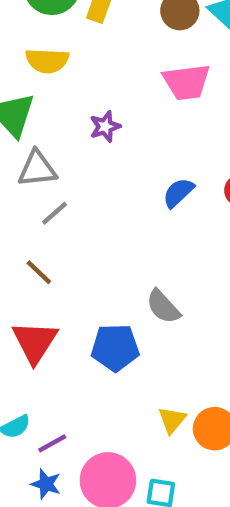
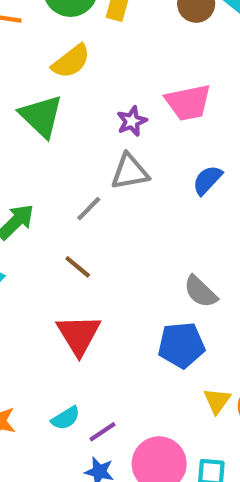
yellow semicircle: (47, 61) -> (71, 61), turned -36
pink trapezoid: (187, 82) -> (188, 102), moved
gray triangle: (37, 169) -> (130, 172), moved
blue pentagon: (115, 348) -> (181, 345), moved

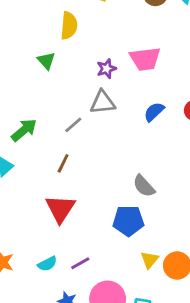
yellow semicircle: (71, 61) -> (69, 26), turned -52
green triangle: (41, 116) -> (46, 61), size x0.6
brown line: (78, 267) -> (63, 163), turned 72
purple line: (103, 432) -> (80, 263), moved

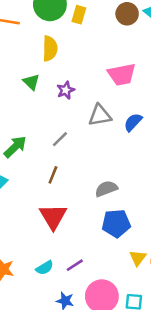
purple star: (106, 69) -> (66, 90), moved
gray triangle: (103, 102) -> (100, 115), moved
gray semicircle: (144, 186) -> (106, 189), moved, turned 115

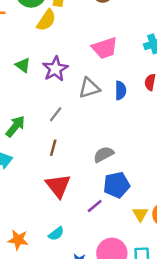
yellow semicircle: (50, 49) -> (46, 20), moved, turned 40
purple star: (66, 90) -> (55, 69), size x1.5
blue semicircle: (133, 122) -> (120, 90), turned 144
purple line: (75, 265) -> (95, 206), moved

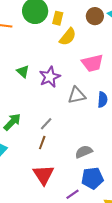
yellow semicircle: (46, 20) -> (68, 37), moved
gray line: (56, 114) -> (46, 124), moved

